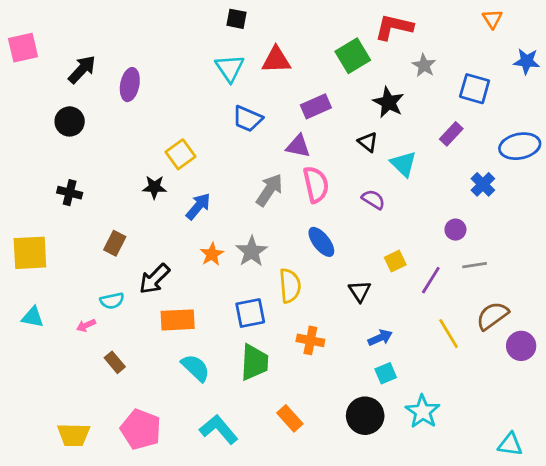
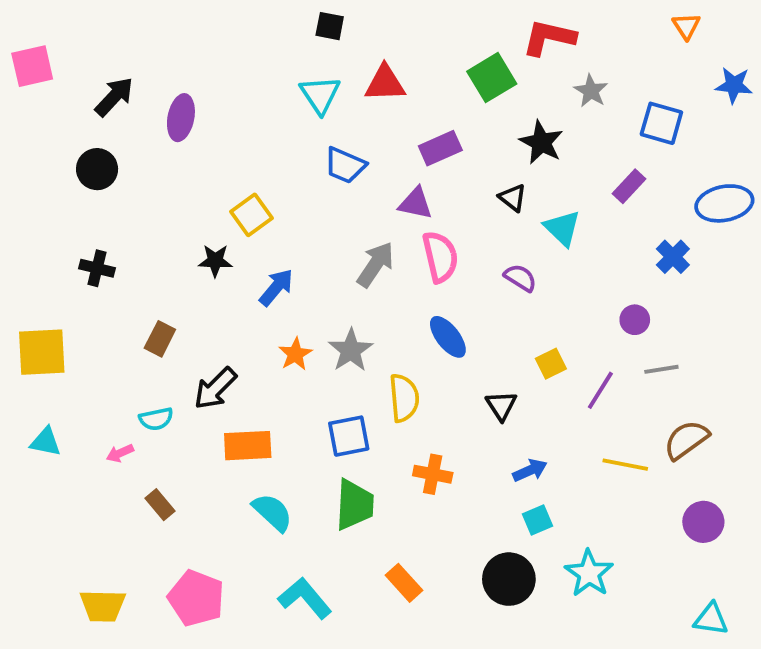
yellow line: (449, 334) -> (625, 465), turned -48
purple circle: (521, 346) -> (703, 522), moved

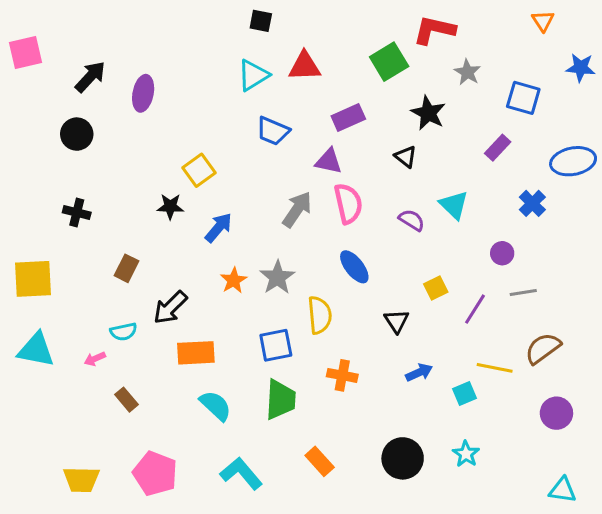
cyan triangle: (320, 95) -> (253, 75), turned 32
cyan triangle: (562, 228) -> (454, 205), moved
cyan triangle: (46, 442) -> (36, 350), size x1.5
cyan square: (538, 520) -> (464, 394), moved
cyan star: (589, 573) -> (466, 454), size x0.7

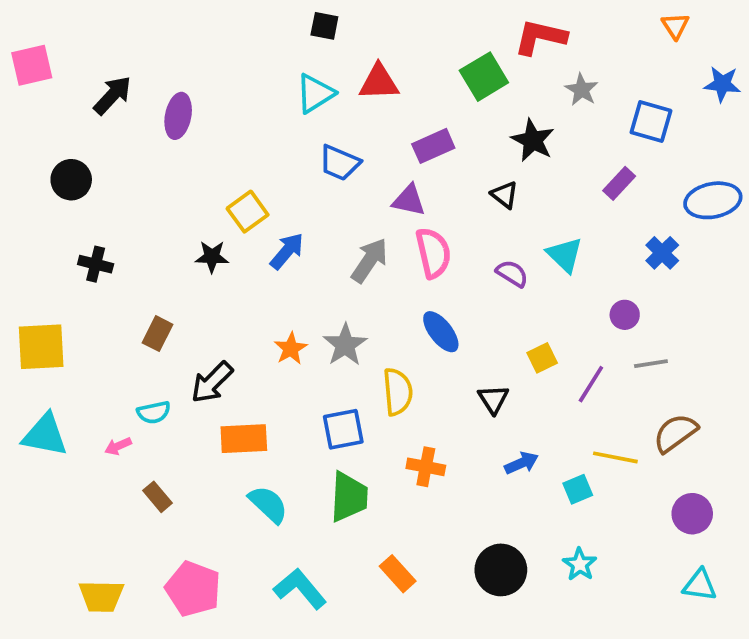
black circle: (77, 134) -> (71, 180), moved
blue arrow: (219, 228) -> (287, 251), moved
cyan triangle: (563, 490) -> (700, 585), moved

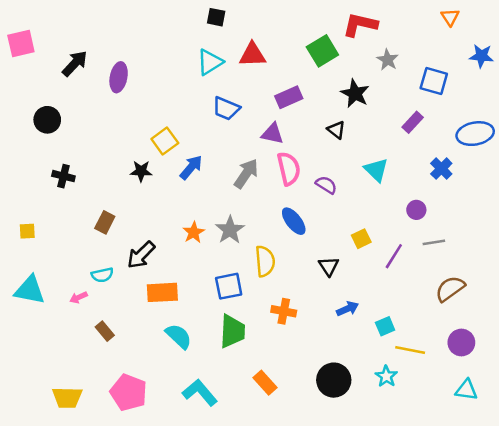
purple semicircle: (512, 274) -> (326, 185), moved
yellow square: (41, 347) -> (27, 231), size x0.5
yellow line: (615, 457) -> (410, 350), moved

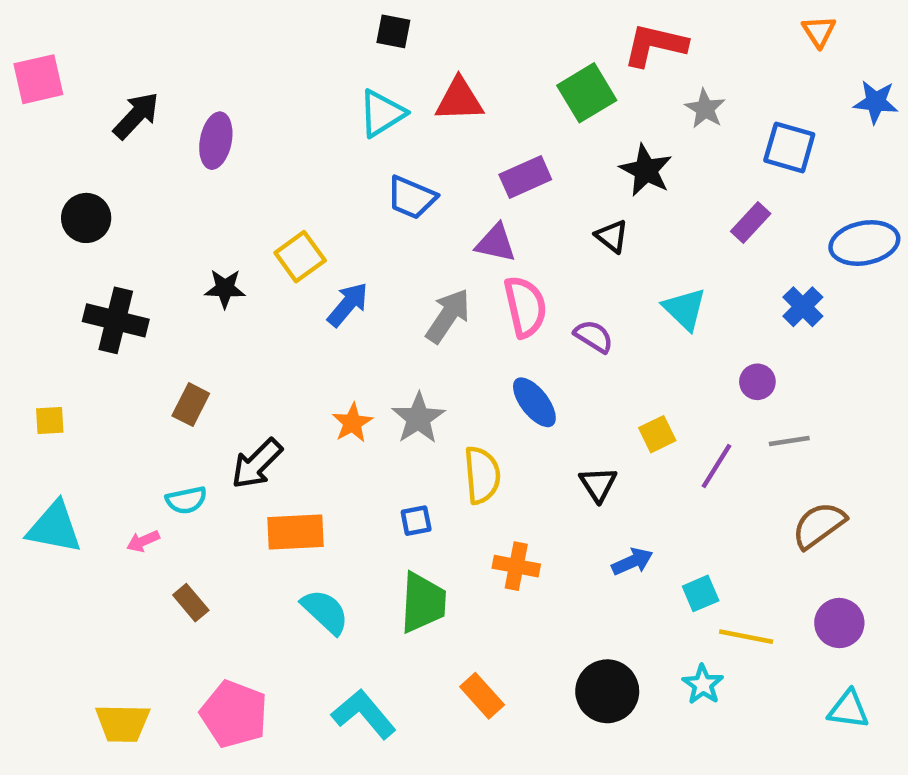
black star: (141, 171) -> (225, 289), moved
black cross: (63, 176) -> (116, 320), size x1.5
blue square: (229, 286) -> (416, 521), size x0.6

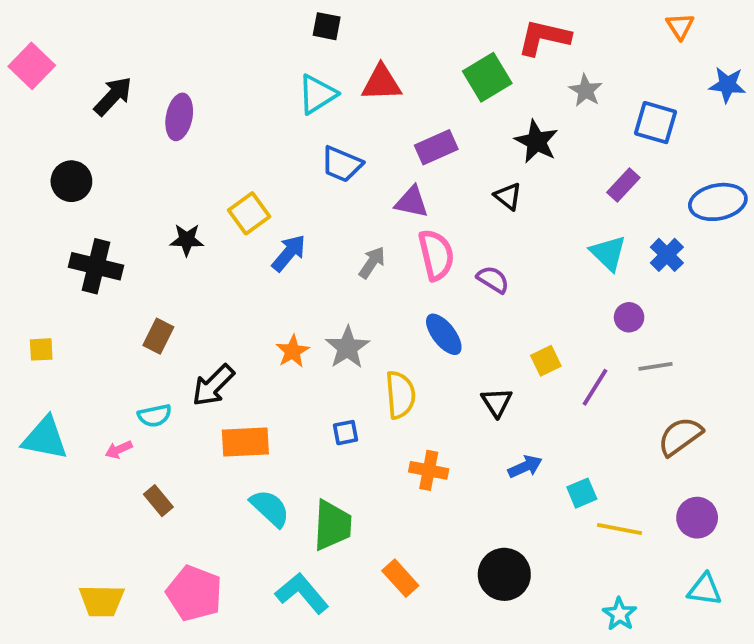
pink square: (38, 79) -> (32, 66), turned -33
cyan triangle: (685, 309) -> (608, 253), moved
gray arrow: (448, 316) -> (372, 262), size x0.7
green trapezoid: (423, 603) -> (332, 525), moved
cyan star: (703, 684) -> (620, 614), moved

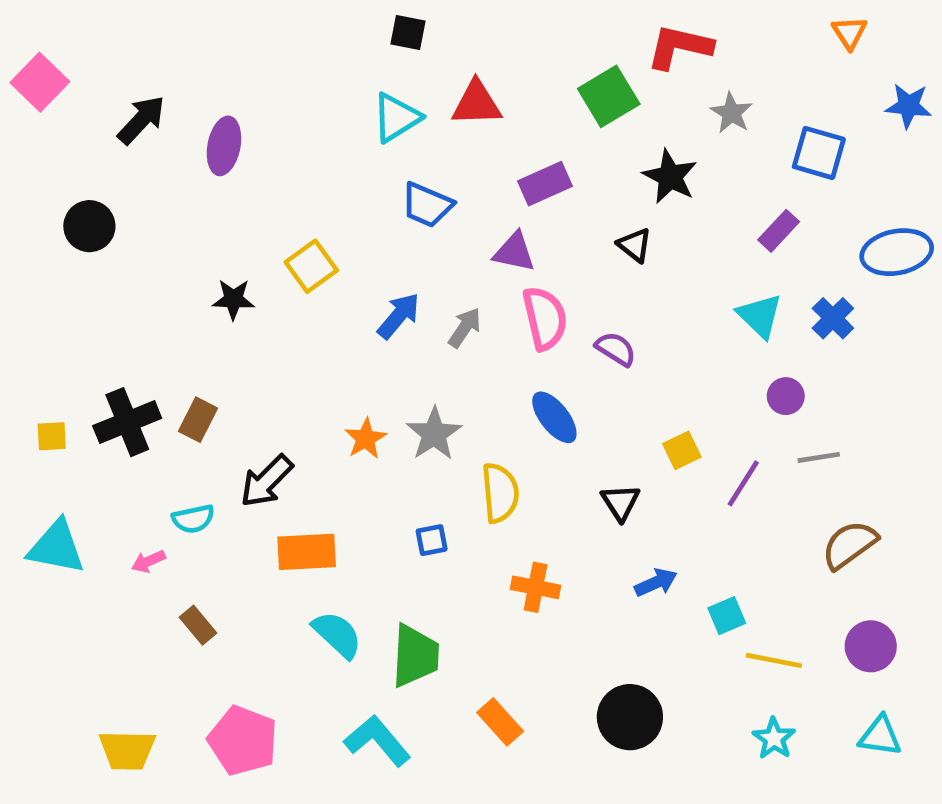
blue arrow: (289, 253) -> (399, 316), moved
black cross: (96, 266) -> (127, 422), moved, turned -36
cyan star: (620, 614) -> (774, 738), moved

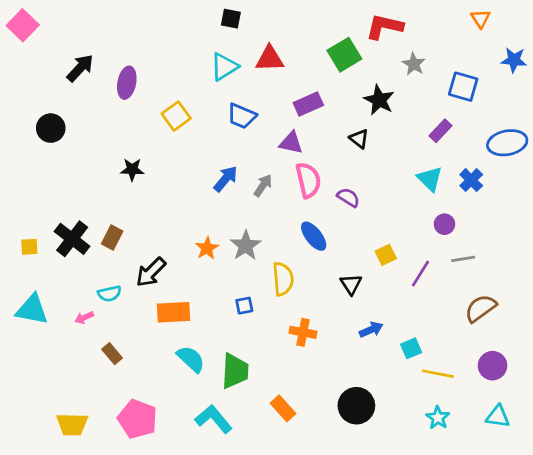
pink square: (40, 82) -> (23, 25), moved
yellow square: (311, 266) -> (176, 116), moved
black cross: (127, 422) -> (72, 239), turned -30

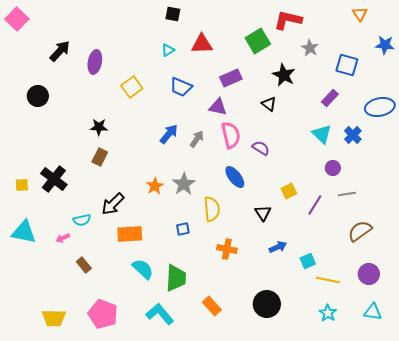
cyan triangle: (224, 67) -> (168, 50), size x0.6
brown rectangle: (112, 238) -> (100, 157), moved

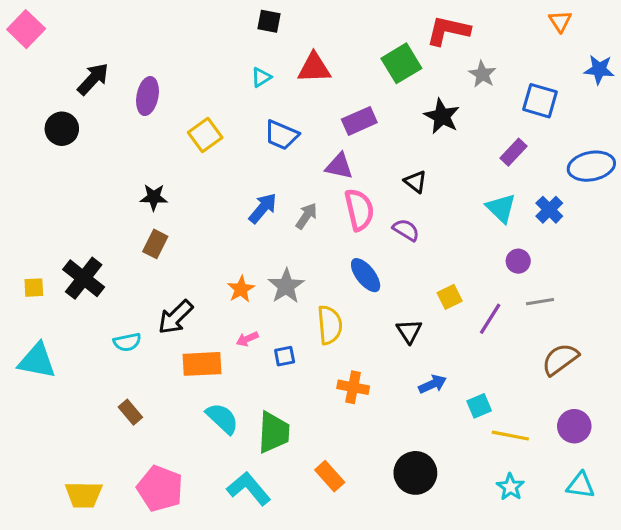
black circle: (38, 96) -> (62, 129), moved
black triangle: (269, 104) -> (415, 182), moved
pink arrow: (63, 238) -> (247, 339), moved

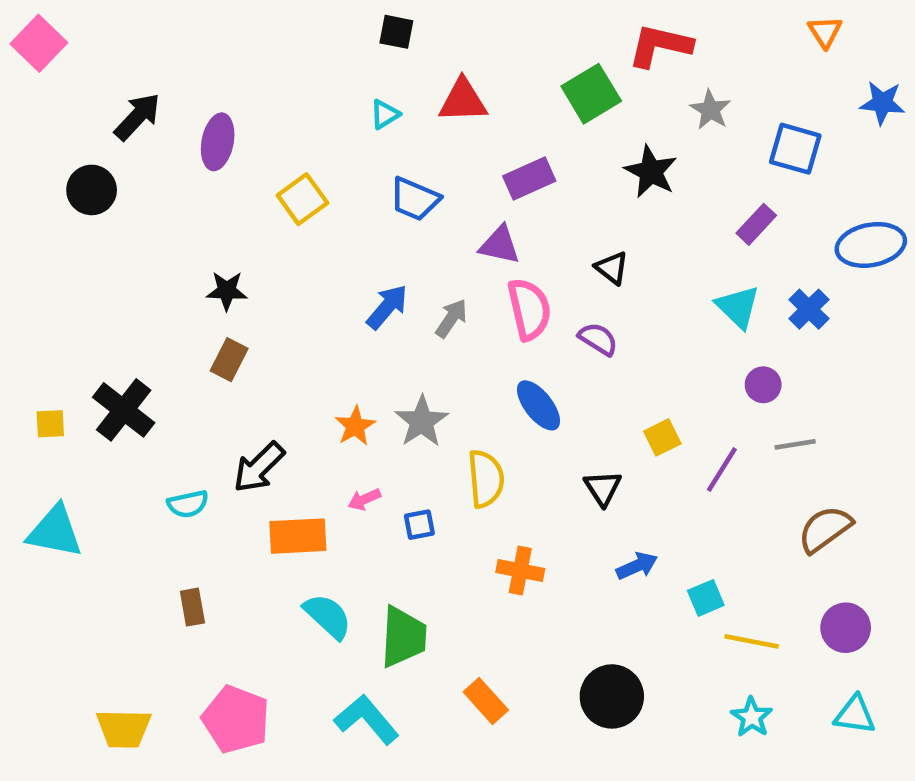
brown rectangle: (130, 412) -> (192, 607), turned 30

